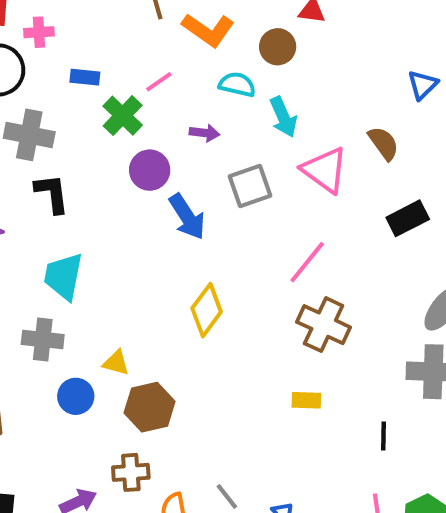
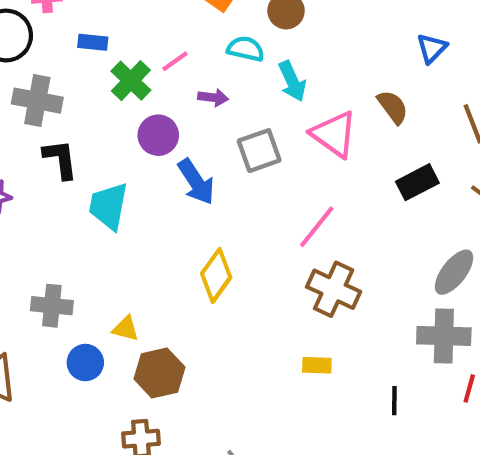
pink line: (159, 82) -> (175, 61), moved
cyan trapezoid: (63, 276) -> (109, 206), moved

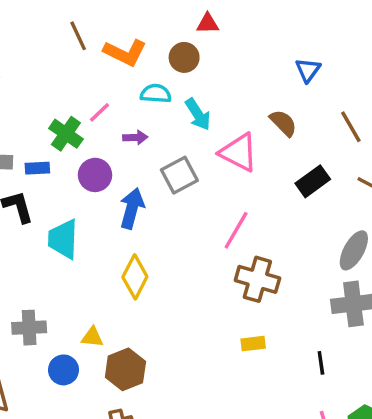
blue rectangle: (93, 42) -> (37, 168), moved
blue arrow: (196, 182) -> (132, 208), turned -123
yellow diamond: (216, 275) -> (135, 277), moved

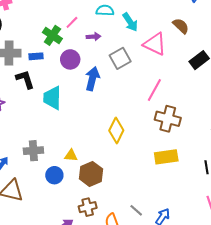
yellow diamond: (135, 277) -> (116, 130), moved
yellow rectangle: (253, 344) -> (166, 157), size x1.6

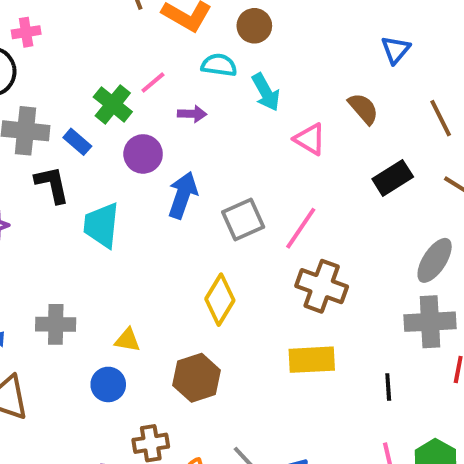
pink triangle: (155, 44) -> (310, 139), size x0.7
blue rectangle: (36, 56) -> (77, 142), turned 40
gray square: (120, 58) -> (243, 220), moved
brown hexagon: (91, 174) -> (197, 378), moved
blue circle: (54, 175) -> (108, 384), moved

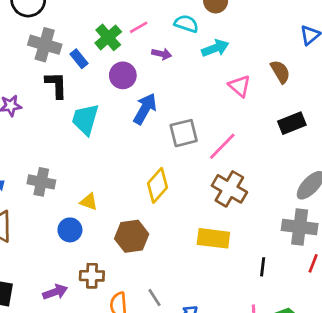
cyan arrow: (266, 92) -> (215, 48), turned -92

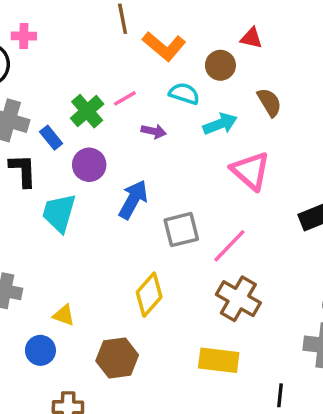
brown semicircle: (280, 72) -> (269, 102), moved
purple circle: (123, 75) -> (89, 165), moved
pink triangle: (240, 86) -> (251, 171), size x1.4

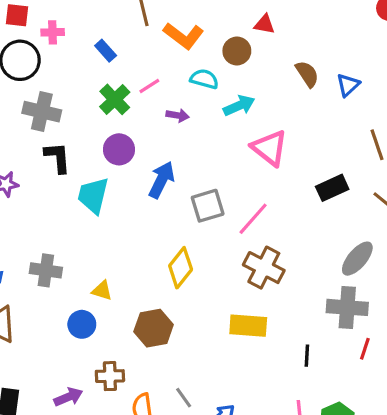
brown semicircle: (269, 102) -> (307, 74), moved
blue rectangle: (51, 138) -> (106, 51), moved

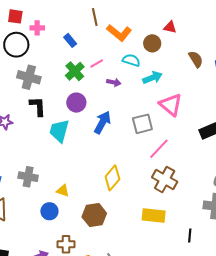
gray square: (208, 206) -> (142, 124), moved

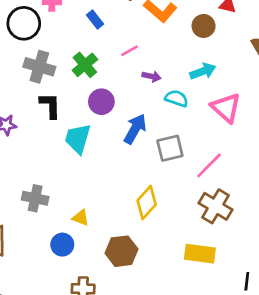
cyan semicircle: (131, 60) -> (177, 98), moved
green cross: (75, 71) -> (85, 65), moved
gray square: (142, 124) -> (170, 148), moved

